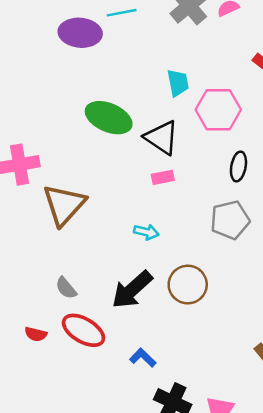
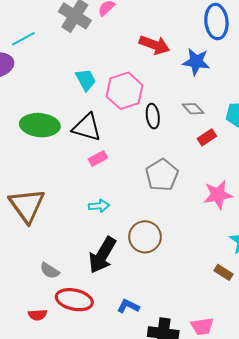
black ellipse: (238, 166) -> (153, 116), moved

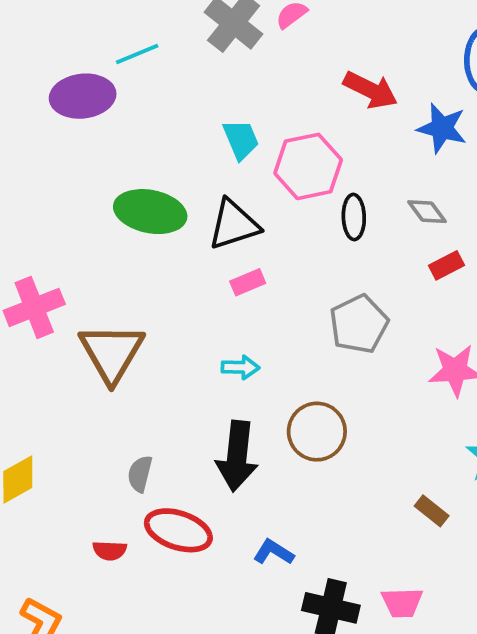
black triangle: (87, 127) -> (234, 225), turned -40
black arrow: (102, 255) -> (237, 456), turned -30
gray semicircle: (50, 271) -> (140, 474), turned 66
brown rectangle: (224, 272) -> (432, 511), moved

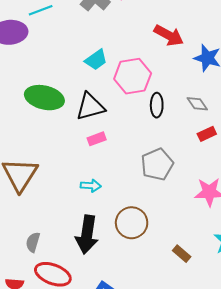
cyan trapezoid: (241, 139) -> (96, 60), turned 75
brown rectangle: (432, 511) -> (182, 254), moved

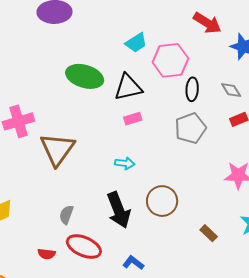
gray pentagon: (157, 164) -> (190, 128), moved
black arrow: (87, 235) -> (119, 210), turned -33

